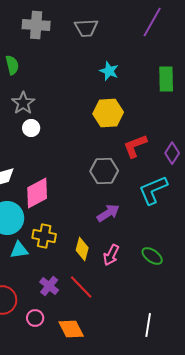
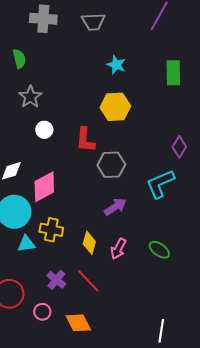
white circle: (31, 128) -> (44, 130), moved
red L-shape: (135, 146) -> (85, 140), moved, turned -64
white line: (148, 325) -> (161, 331), moved

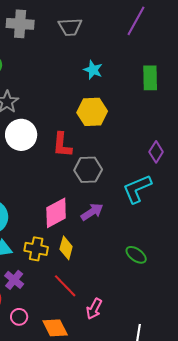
white circle: (44, 130) -> (21, 135), size x1.8
pink diamond: (44, 187) -> (56, 213), moved
yellow cross: (51, 230) -> (36, 249), moved
pink arrow: (118, 249) -> (94, 309), moved
purple cross: (56, 280) -> (14, 280), moved

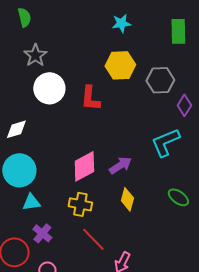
cyan star: (93, 70) -> (121, 23), turned -30
gray hexagon: (88, 170) -> (160, 80), moved
yellow diamond: (66, 248) -> (127, 199), moved
yellow cross: (36, 249) -> (80, 204), moved
green ellipse: (136, 255) -> (178, 197), moved

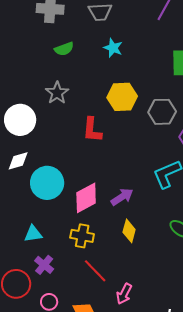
green semicircle: (24, 17) -> (64, 49), moved, turned 84
cyan star: (121, 23) -> (113, 48), moved, turned 30
gray star: (35, 55) -> (57, 93), moved
white circle: (49, 88) -> (20, 120), moved
cyan circle: (19, 170) -> (47, 183), moved

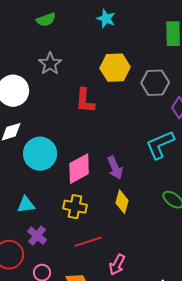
green semicircle: (64, 49) -> (46, 20), moved
purple arrow: (122, 197) -> (115, 168), turned 100
red line: (95, 271) -> (88, 242), turned -64

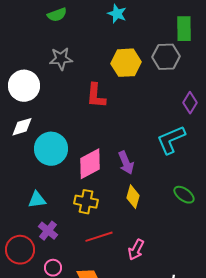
gray star: (50, 64) -> (61, 59), turned 30
gray hexagon: (155, 83) -> (166, 57), moved
pink arrow: (117, 265) -> (136, 250), moved

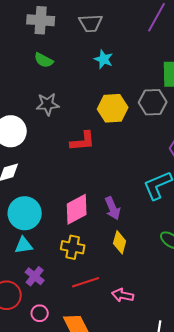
green semicircle: (57, 15) -> (44, 60), turned 48
red L-shape: (96, 96) -> (83, 141), turned -100
cyan circle: (51, 149) -> (25, 213), moved
pink arrow: (136, 250) -> (123, 295), turned 75

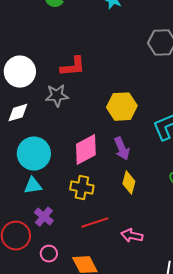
gray star: (48, 104) -> (57, 96), moved
yellow hexagon: (113, 108) -> (122, 107), moved
red L-shape: (83, 141) -> (73, 67), moved

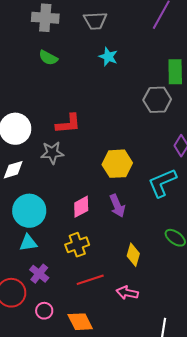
pink diamond: (86, 150) -> (81, 207), size x0.7
yellow diamond: (129, 183) -> (133, 255), moved
yellow cross: (82, 188) -> (77, 245), turned -30

